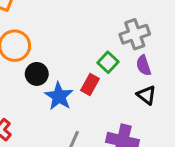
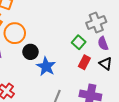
red rectangle: (90, 84) -> (84, 62), moved

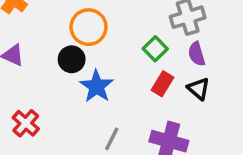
orange circle: (15, 33) -> (89, 27), moved

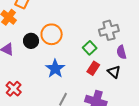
purple semicircle: (197, 54) -> (121, 52), moved
black circle: (72, 59) -> (31, 41), moved

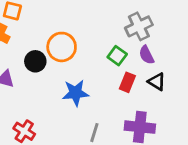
purple semicircle: (121, 52) -> (147, 55), moved
blue star: (55, 69) -> (76, 93), turned -30

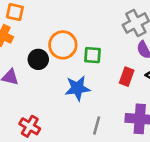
green square: (117, 56) -> (93, 55), moved, turned -30

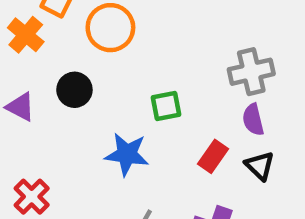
orange circle: (63, 45) -> (110, 28), moved
green square: (93, 55) -> (166, 106), turned -30

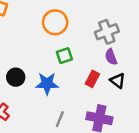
orange circle: (110, 28) -> (55, 22), moved
black circle: (74, 90) -> (16, 77), moved

